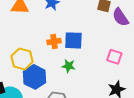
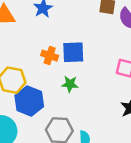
orange cross: (54, 41) -> (50, 56), turned 32

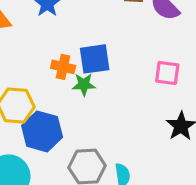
green star: (70, 84) -> (84, 85), moved

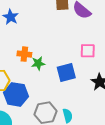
blue square: (95, 59) -> (66, 73), moved

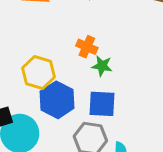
blue square: (66, 73) -> (102, 104), moved

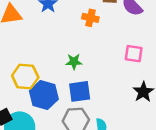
orange cross: (87, 47) -> (90, 18), moved

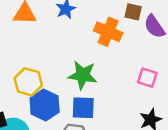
orange cross: (90, 18) -> (108, 32), size x1.5
green star: (74, 62) -> (83, 75), size x1.6

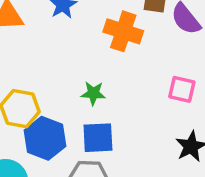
green star: (83, 75) -> (93, 93), size x0.6

